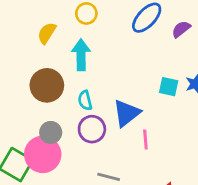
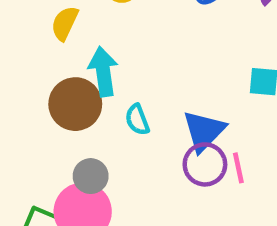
cyan arrow: (81, 55) -> (103, 72), moved
purple circle: (92, 129) -> (205, 164), moved

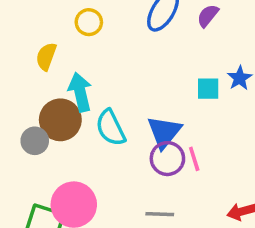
cyan semicircle: (137, 120) -> (111, 128), size x1.5
gray circle: (91, 176) -> (35, 141), moved

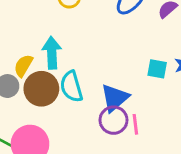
yellow semicircle: (46, 56) -> (23, 66), moved
brown circle: (60, 120) -> (41, 89), moved

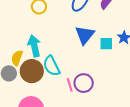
blue triangle: (115, 98) -> (85, 35), moved
pink line: (135, 124) -> (70, 85), moved

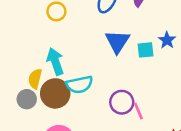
cyan semicircle: (51, 66) -> (79, 85), turned -70
pink line: (70, 85) -> (138, 111), moved

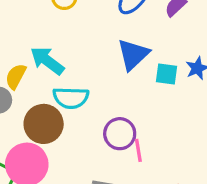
cyan arrow: (55, 61) -> (47, 61), turned -48
brown circle: (55, 93) -> (44, 124), moved

